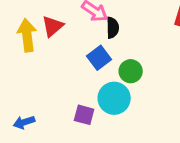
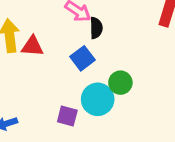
red triangle: (53, 26) -> (32, 46), moved, turned 45
green circle: (131, 71) -> (120, 83), moved

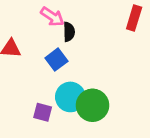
green circle: (120, 83) -> (92, 105), moved, size x1.5

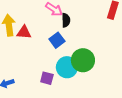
green circle: (92, 105) -> (83, 60), moved

